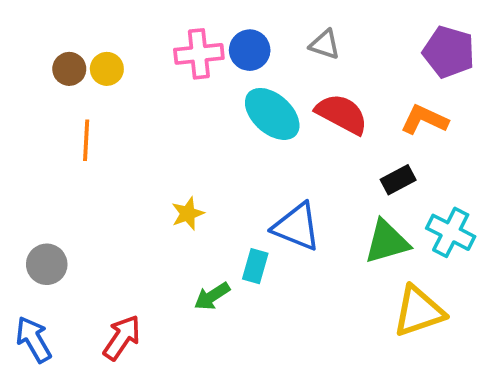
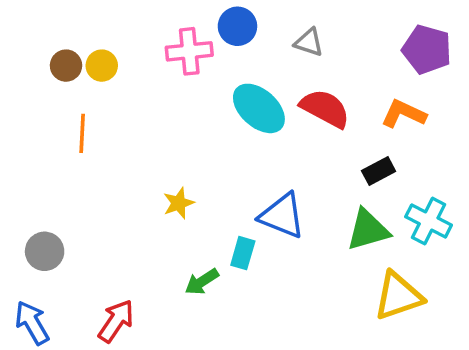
blue circle: (250, 50) -> (237, 26), moved

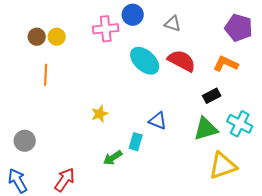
blue triangle: (282, 216) -> (158, 121), size x0.7

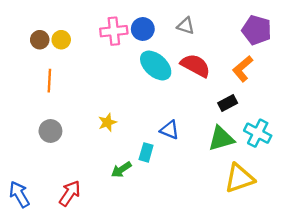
blue circle: (133, 15) -> (143, 29), moved
orange L-shape: (226, 64) -> (243, 69), turned -65
gray circle: (25, 141) -> (50, 131), moved

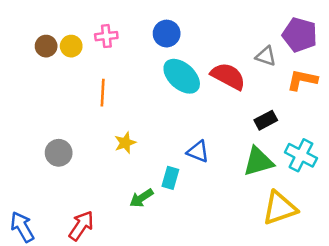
gray triangle: (186, 26) -> (266, 56), moved
pink cross: (114, 31) -> (106, 36), moved, size x0.7
orange L-shape: (243, 69) -> (302, 80), moved, turned 52
orange line: (49, 81) -> (103, 93), moved

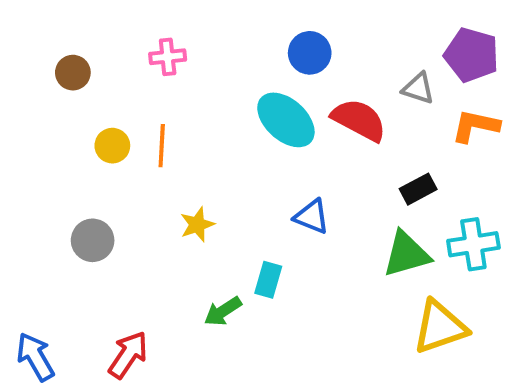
blue circle: (167, 34) -> (310, 53), moved
yellow circle: (71, 46) -> (112, 146), moved
blue triangle: (198, 152) -> (312, 217), moved
cyan cross: (301, 155) -> (473, 244), turned -36

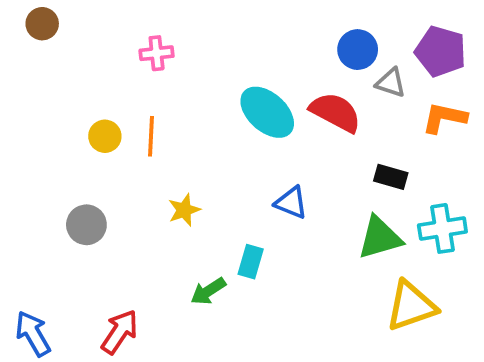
blue circle: (310, 53) -> (358, 50), moved
brown circle: (73, 73) -> (42, 24), moved
black rectangle: (418, 189) -> (391, 177), turned 44

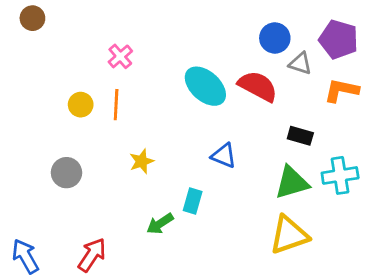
pink cross: (157, 53) -> (120, 56), moved, turned -35
yellow triangle: (411, 306) -> (289, 235), moved

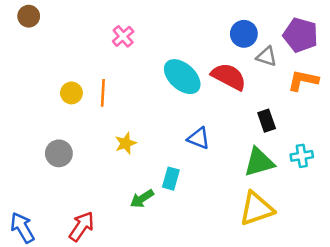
pink cross: (120, 56) -> (123, 36), moved
black rectangle: (300, 136) -> (267, 121), turned 55
cyan cross: (340, 175) -> (302, 156), size x0.7

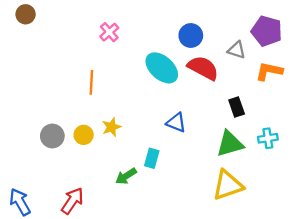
blue circle: (244, 34) -> (191, 35), moved
yellow circle: (71, 93) -> (84, 135), moved

